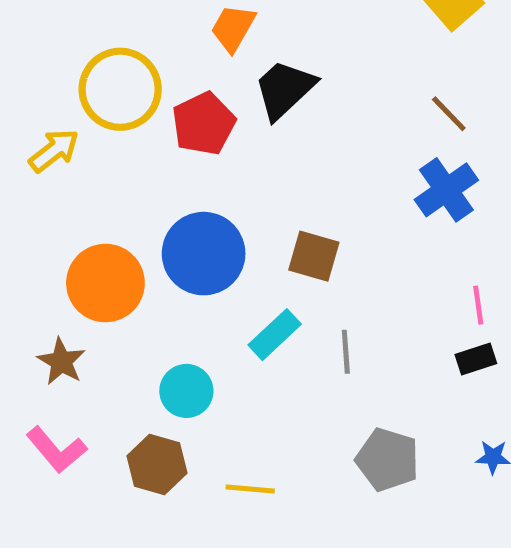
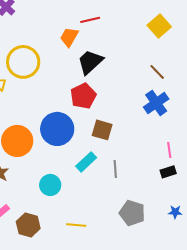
red pentagon: (204, 124) -> (83, 96), moved
brown hexagon: (157, 465) -> (28, 225), moved

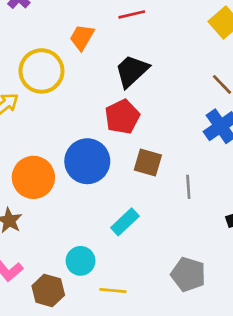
orange trapezoid: (69, 37) -> (82, 37), moved
cyan rectangle: (86, 162) -> (125, 222), moved
gray line: (115, 169) -> (188, 187), moved
cyan circle: (50, 185) -> (81, 261), moved

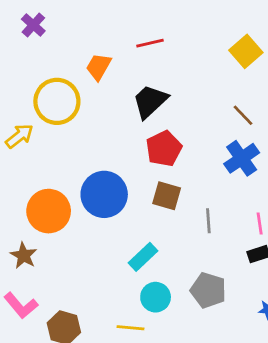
red pentagon: (122, 117) -> (164, 149), moved
cyan circle: (81, 261) -> (156, 297), moved
gray pentagon: (188, 274) -> (208, 290), moved

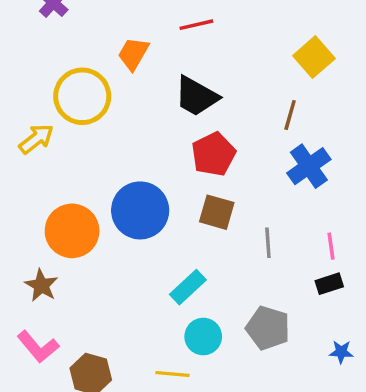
yellow square: (246, 51) -> (314, 57), moved
black trapezoid: (150, 101) -> (196, 96), turned -108
brown line: (243, 115) -> (290, 115), moved, turned 60

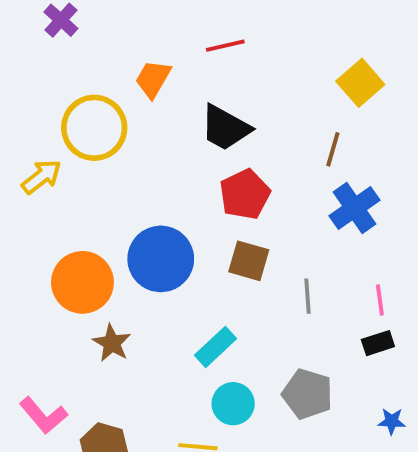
brown star: (41, 285) -> (112, 343), moved

